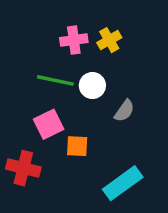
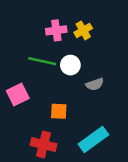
gray semicircle: (124, 111) -> (95, 84), turned 36
pink square: (49, 124) -> (18, 95), moved
red cross: (23, 168) -> (43, 145), moved

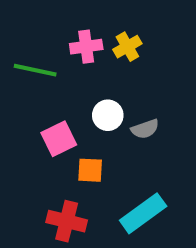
green line: (42, 61) -> (35, 70), moved
white circle: (70, 65) -> (108, 115), moved
pink square: (18, 95) -> (59, 139), moved

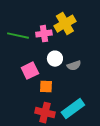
pink cross: (86, 47) -> (44, 34), moved
yellow cross: (127, 47) -> (65, 24), size x1.5
red cross: (67, 221) -> (45, 113), moved

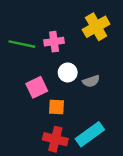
yellow cross: (65, 24) -> (96, 27), moved

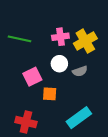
yellow cross: (96, 27) -> (85, 41), moved
pink cross: (54, 42) -> (60, 37), moved
red cross: (55, 139) -> (26, 122), moved

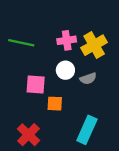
pink square: (32, 77) -> (36, 85), turned 30
cyan rectangle: (79, 118) -> (87, 130), turned -30
red cross: (26, 122) -> (28, 135), turned 30

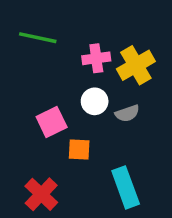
green line: (21, 43) -> (38, 38), moved
pink square: (36, 85) -> (52, 122), turned -30
cyan rectangle: (87, 130) -> (126, 187), turned -44

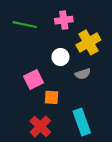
pink cross: (96, 58) -> (64, 20), moved
white circle: (95, 101) -> (60, 57), moved
red cross: (41, 194) -> (40, 126), moved

